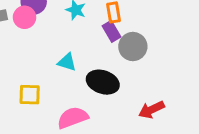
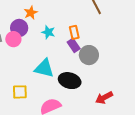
cyan triangle: (67, 62) -> (44, 68), size x1.5

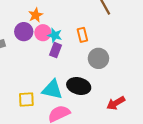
pink circle: (13, 39) -> (43, 33), moved
purple rectangle: (74, 45) -> (56, 50), moved, turned 56
cyan triangle: (44, 68) -> (52, 90), moved

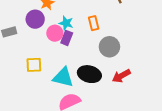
pink circle: (43, 33) -> (55, 33), moved
yellow square: (26, 99) -> (34, 65), moved
red arrow: (116, 103) -> (121, 76), moved

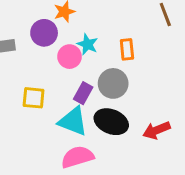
purple rectangle: (67, 38) -> (83, 93), moved
gray circle: (109, 47) -> (113, 83), moved

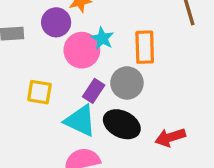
orange rectangle: (127, 49) -> (145, 47), size x1.4
pink circle: (70, 57) -> (82, 50), size x1.4

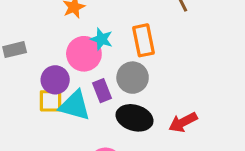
purple circle: (56, 22) -> (55, 80), moved
purple rectangle: (94, 91) -> (102, 91), turned -45
cyan triangle: (80, 121) -> (75, 105), moved

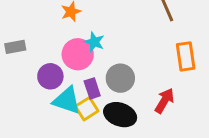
orange rectangle: (144, 40) -> (186, 56), moved
yellow square: (50, 101) -> (87, 109), moved, turned -35
red arrow: (183, 122) -> (165, 101), moved, turned 145

